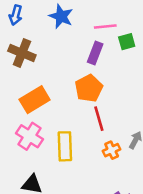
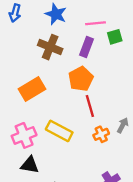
brown cross: (22, 53) -> (50, 47), moved
pink cross: (29, 136) -> (24, 135), moved, turned 35
yellow rectangle: (65, 146) -> (59, 131), turned -60

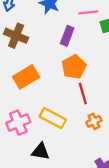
brown cross: (50, 47) -> (16, 36), moved
purple rectangle: (86, 47) -> (67, 36), moved
black triangle: (30, 165) -> (41, 151), moved

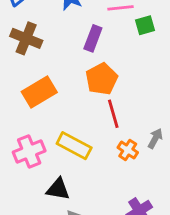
orange cross: (94, 121) -> (128, 150), turned -32

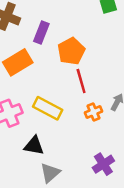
purple rectangle: (93, 38) -> (41, 33), moved
orange cross: (128, 150) -> (94, 112), turned 35

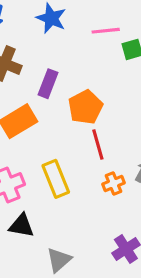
yellow rectangle: (48, 108) -> (56, 179), turned 40
black triangle: (34, 146) -> (21, 226), moved

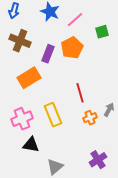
pink line: (106, 31) -> (75, 20), moved, turned -36
orange pentagon: (85, 107) -> (72, 48), moved

